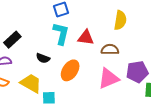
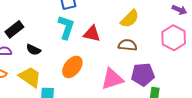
yellow semicircle: (120, 20) -> (130, 19), turned 30
brown semicircle: (110, 50) -> (127, 45), moved
black semicircle: (43, 58) -> (33, 50), moved

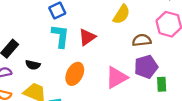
red triangle: (92, 34) -> (87, 37), turned -36
brown semicircle: (127, 45) -> (142, 40), moved

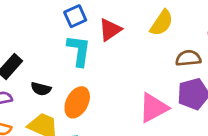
red triangle: (87, 37) -> (110, 30), moved
orange ellipse: (75, 74) -> (77, 102), moved

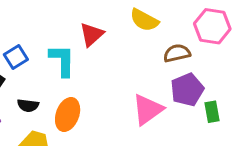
blue square: (75, 16) -> (16, 57), moved
yellow semicircle: (162, 23) -> (144, 20), turned 92

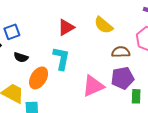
cyan L-shape: (62, 60) -> (61, 58), moved
black semicircle: (28, 105) -> (21, 57), moved

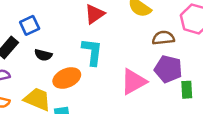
orange ellipse: (39, 78) -> (67, 78), turned 40
purple pentagon: (123, 78) -> (168, 69), turned 30

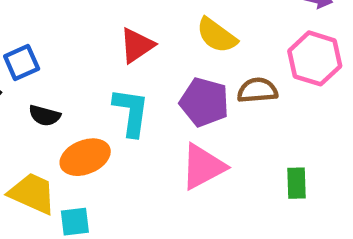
purple pentagon: (168, 69) -> (204, 102), moved

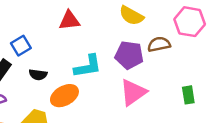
red triangle: (137, 45) -> (69, 21), moved, turned 35
cyan L-shape: (131, 112) -> (88, 66), turned 80

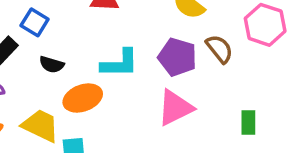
brown semicircle: (159, 44) -> (219, 49), turned 55
blue square: (21, 46) -> (35, 22), turned -36

